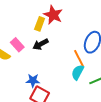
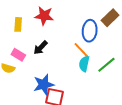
yellow rectangle: (40, 24) -> (18, 24), moved
blue star: (33, 81) -> (44, 85), size x1.5

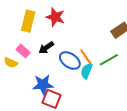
yellow rectangle: (18, 24) -> (28, 21), size x1.5
blue ellipse: (90, 31) -> (70, 60), moved, turned -70
green line: (106, 65) -> (109, 60), moved

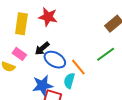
orange line: (86, 57) -> (78, 67), moved
blue ellipse: (70, 60) -> (55, 60), moved
cyan semicircle: (86, 71) -> (69, 81), moved

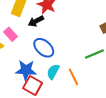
black arrow: (42, 48) -> (36, 21), moved
orange line: (78, 67) -> (73, 77), moved

